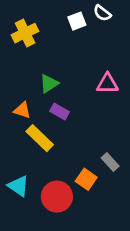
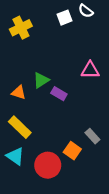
green triangle: (49, 84) -> (41, 80), moved
purple rectangle: (60, 111) -> (59, 94), moved
yellow rectangle: (40, 138) -> (20, 127), moved

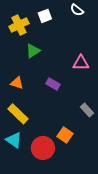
white square: (64, 18) -> (45, 16), moved
green triangle: (41, 80) -> (33, 51), moved
gray rectangle: (92, 136) -> (87, 110), moved

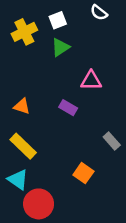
green triangle: (33, 51) -> (60, 47), moved
pink triangle: (81, 63) -> (91, 81), moved
red circle: (43, 148) -> (39, 204), moved

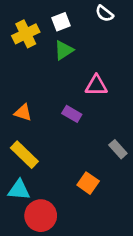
cyan triangle: (18, 180) -> (19, 190), turned -30

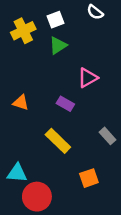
pink triangle: (96, 85) -> (88, 78), turned -30
yellow rectangle: (24, 155) -> (58, 141), moved
orange square: (88, 183) -> (89, 178), moved, turned 36

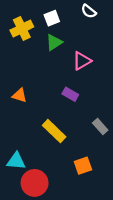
pink triangle: (88, 78) -> (82, 61), moved
purple rectangle: (65, 104) -> (70, 94), moved

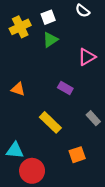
pink triangle: (82, 61) -> (87, 57), moved

